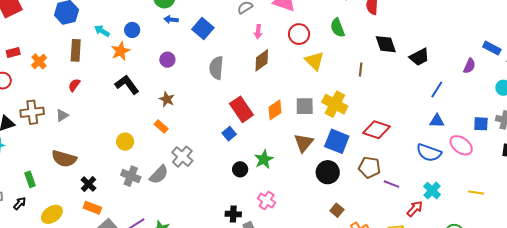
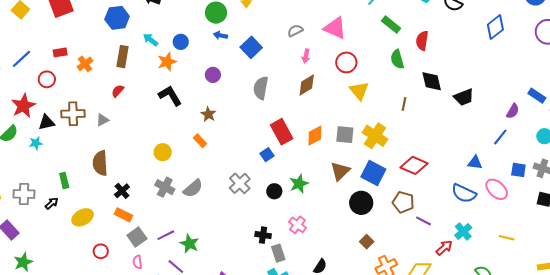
green semicircle: (338, 28) -> (397, 59), moved
blue line: (437, 90) -> (500, 137), moved
gray cross: (182, 157) -> (240, 183), moved
brown semicircle: (64, 159) -> (100, 163), turned 65

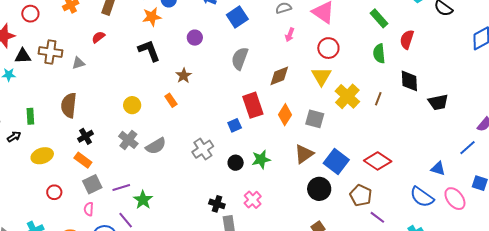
brown diamond: (307, 85) -> (279, 76), moved
yellow triangle: (359, 91) -> (321, 76), moved
orange diamond: (315, 136) -> (285, 115), turned -40
yellow cross: (375, 136) -> (347, 96), moved

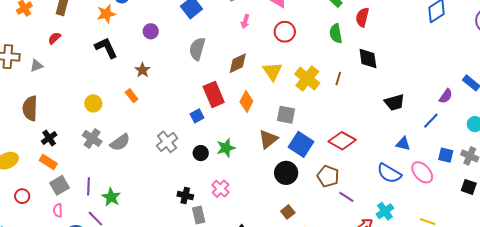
yellow triangle: (321, 76) -> (272, 71), moved
black trapezoid: (438, 102) -> (394, 102), moved
gray square: (315, 119) -> (286, 115), moved
purple line: (121, 187) -> (89, 186), turned -66

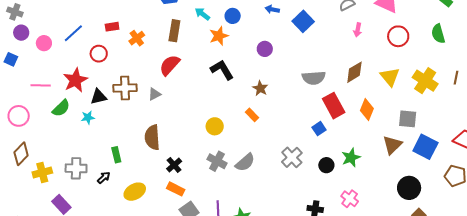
green semicircle: (336, 33) -> (438, 34), moved
red semicircle: (54, 38) -> (170, 65), size x1.6
gray semicircle: (197, 49) -> (314, 78), moved, turned -105
black circle: (286, 173) -> (409, 188), moved

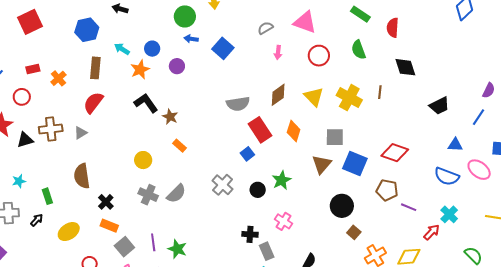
purple circle: (265, 49) -> (177, 66), moved
brown star: (260, 88) -> (170, 117), moved
cyan star: (88, 117) -> (19, 181), moved

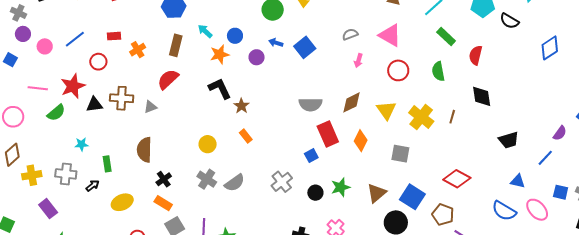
blue arrow: (191, 39) -> (276, 43), moved
blue square: (355, 163) -> (412, 197), moved
brown triangle: (322, 164) -> (376, 193), moved

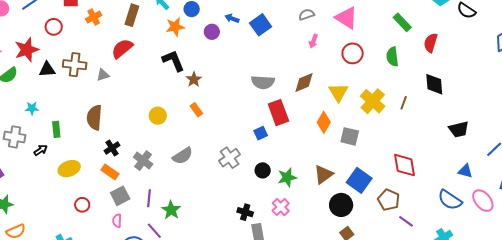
orange diamond: (361, 141) -> (324, 122), moved
gray cross: (207, 179) -> (143, 161), moved
red diamond: (457, 179) -> (405, 165), turned 48
green star: (341, 187) -> (287, 177), moved

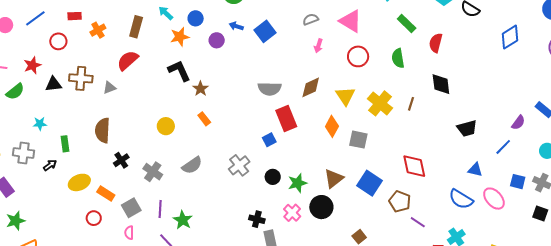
red star: (27, 50) -> (32, 65), size x0.7
orange rectangle: (110, 172) -> (106, 194), moved
black circle: (341, 205) -> (321, 207), moved

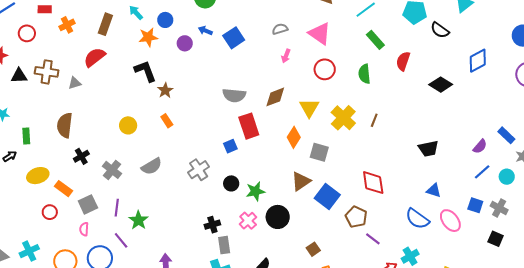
black diamond: (441, 84) -> (441, 85), moved, turned -55
blue line: (503, 147) -> (482, 172), moved
brown triangle: (334, 179) -> (301, 181), moved
black cross: (257, 219) -> (212, 225), turned -35

